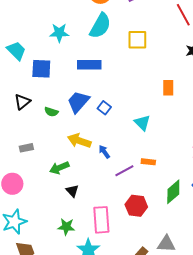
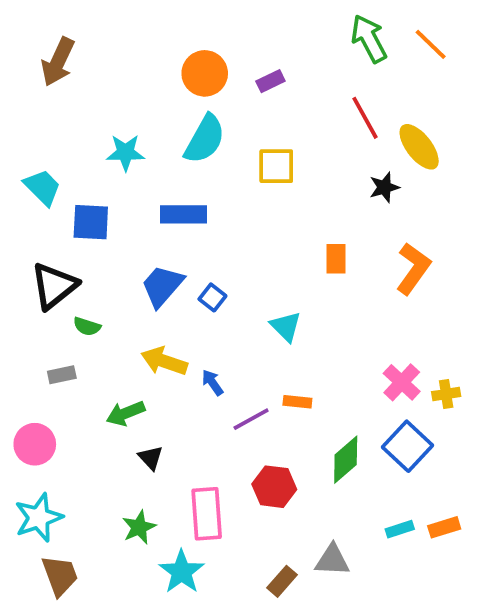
black triangle: (22, 102) -> (54, 286), size x1.5
green semicircle: (51, 112) -> (87, 326), moved
green star: (66, 227) -> (139, 527), turned -30

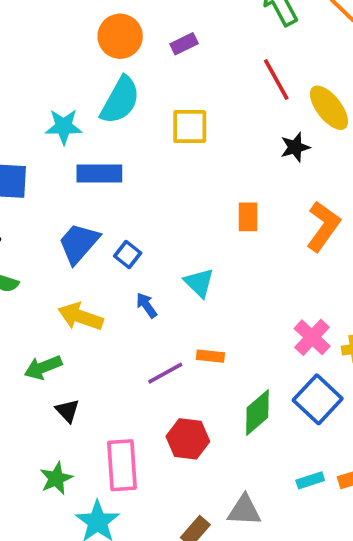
cyan star: (126, 153) -> (64, 127), moved
blue arrow: (212, 382) -> (146, 305), moved

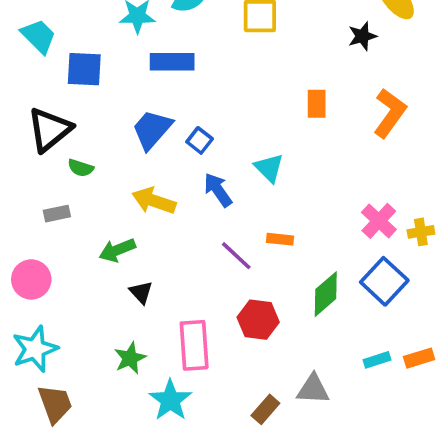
blue arrow: (146, 305) -> (218, 190), size x1.4
purple line: (165, 373) -> (236, 256), turned 72

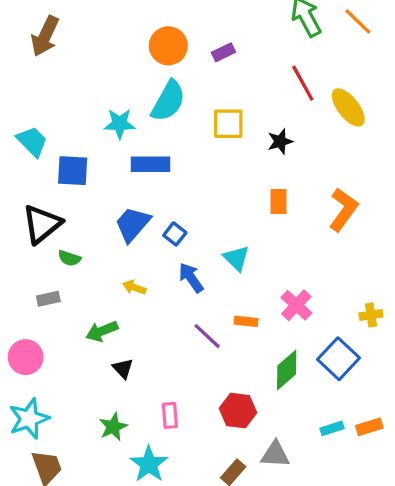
black star: (362, 36) -> (280, 141), moved
yellow arrow: (154, 201) -> (134, 287), size x0.6
pink cross: (379, 221) -> (296, 305), moved
red hexagon: (258, 320) -> (238, 411), moved
pink rectangle: (194, 345) -> (170, 415), size x0.6

